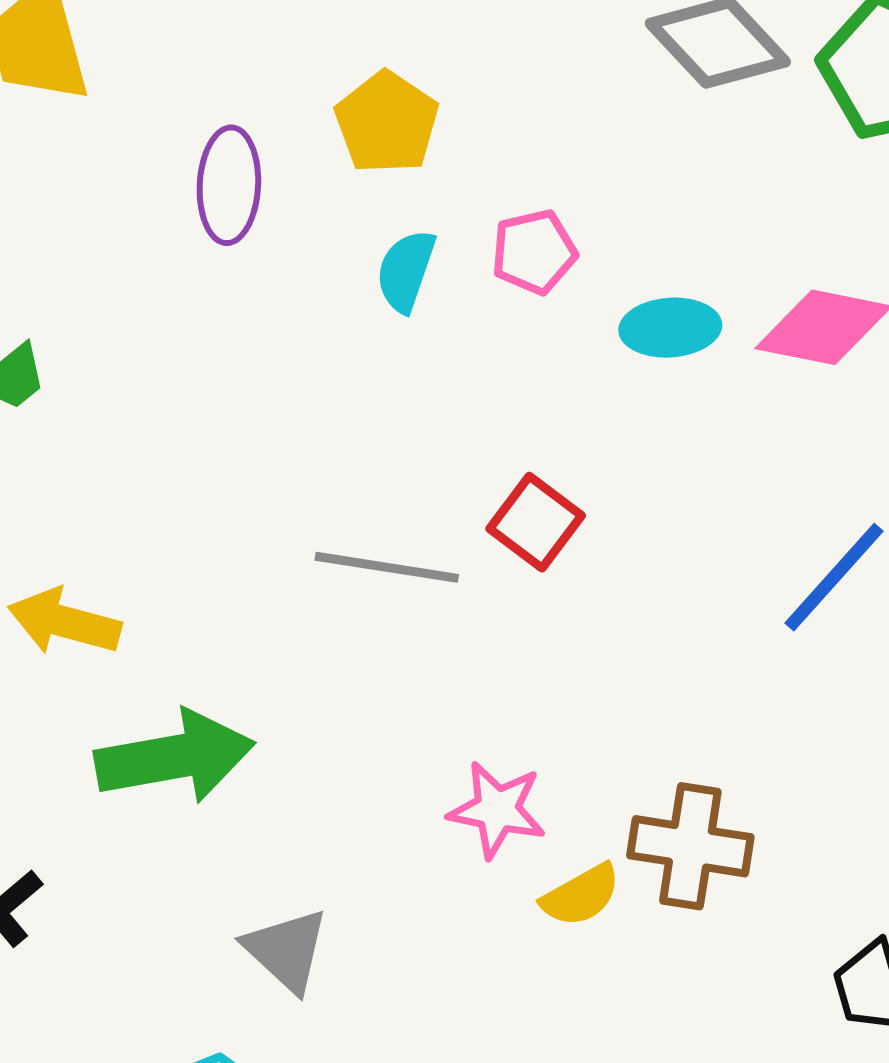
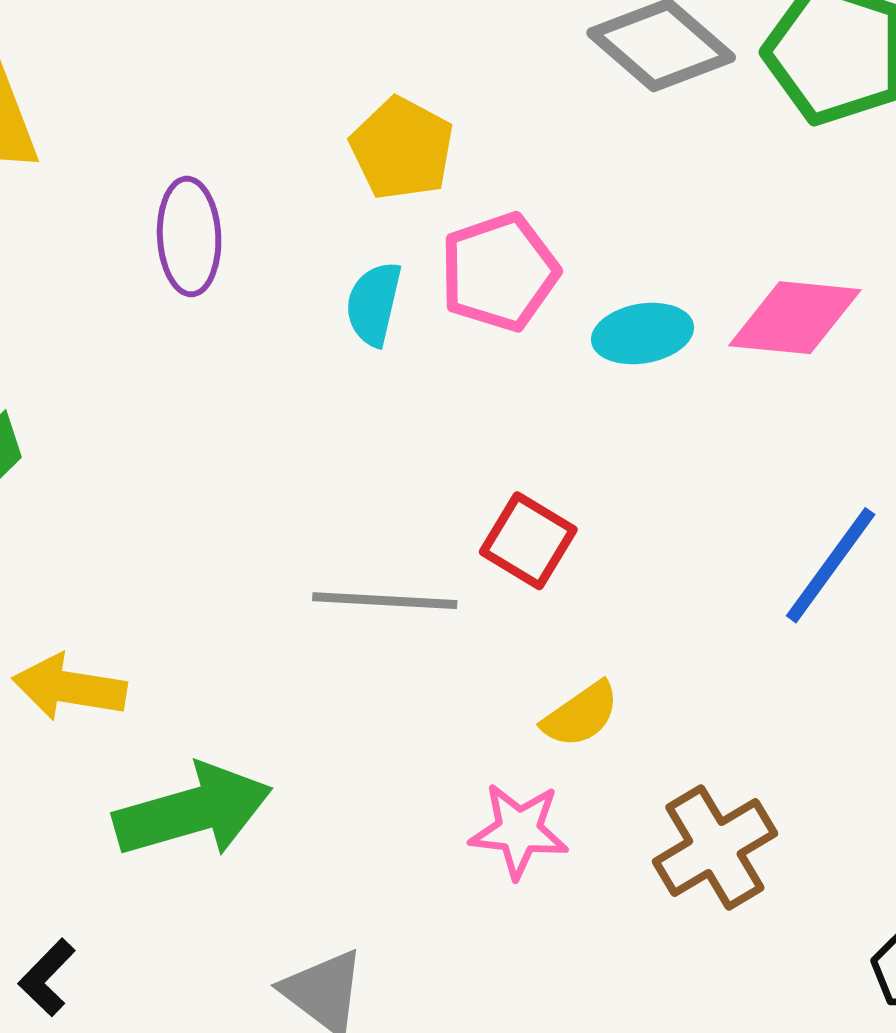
yellow pentagon: (387, 123) -> (402, 148), moved
pink pentagon: (534, 252) -> (499, 272), size x1.4
brown cross: (690, 846) -> (715, 848), turned -34
yellow semicircle: (581, 895) -> (581, 715), moved

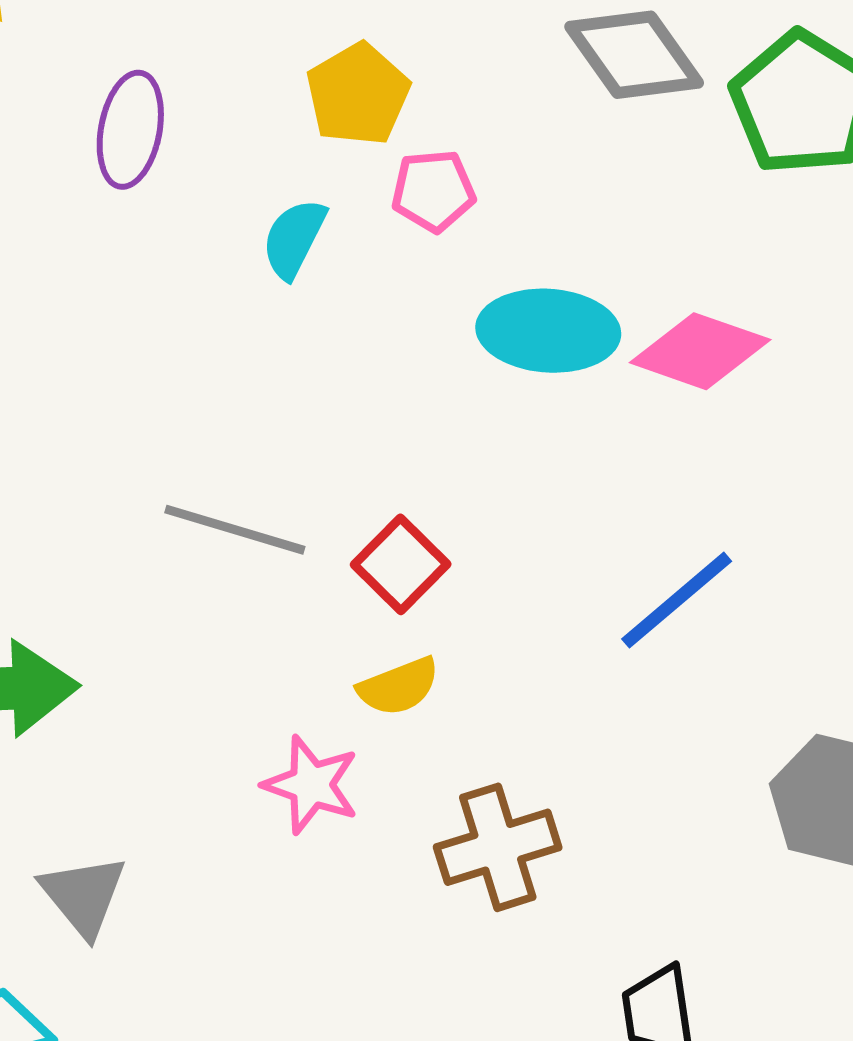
pink pentagon: (499, 272) -> (433, 191), moved, size x0.7
cyan ellipse: (643, 334) -> (548, 331), size x1.4
red square: (528, 541) -> (401, 564), moved

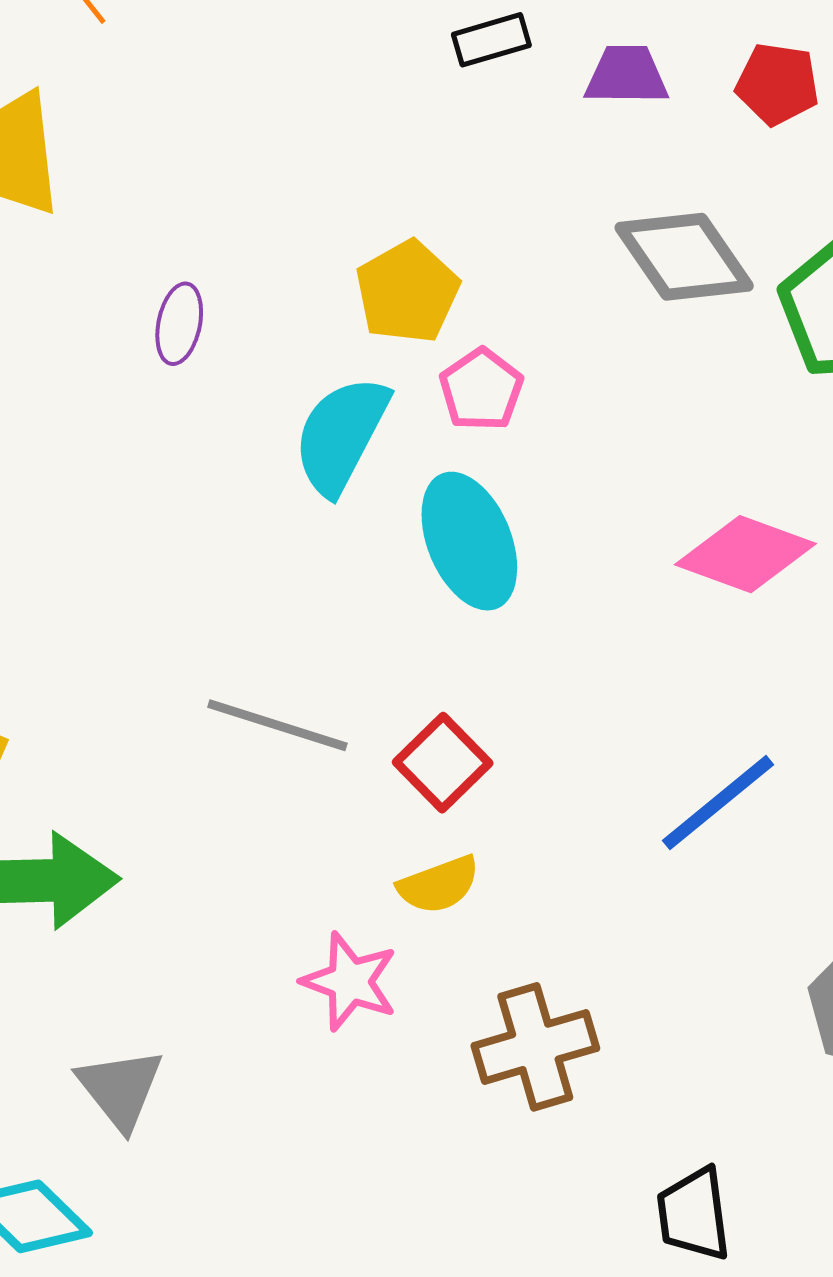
purple ellipse: (130, 130) -> (179, 324), size x0.7
pink pentagon: (433, 191) -> (481, 390), turned -30
cyan semicircle: (294, 239) -> (341, 435), size x1.5
cyan ellipse: (548, 331) -> (469, 541), moved, turned 63

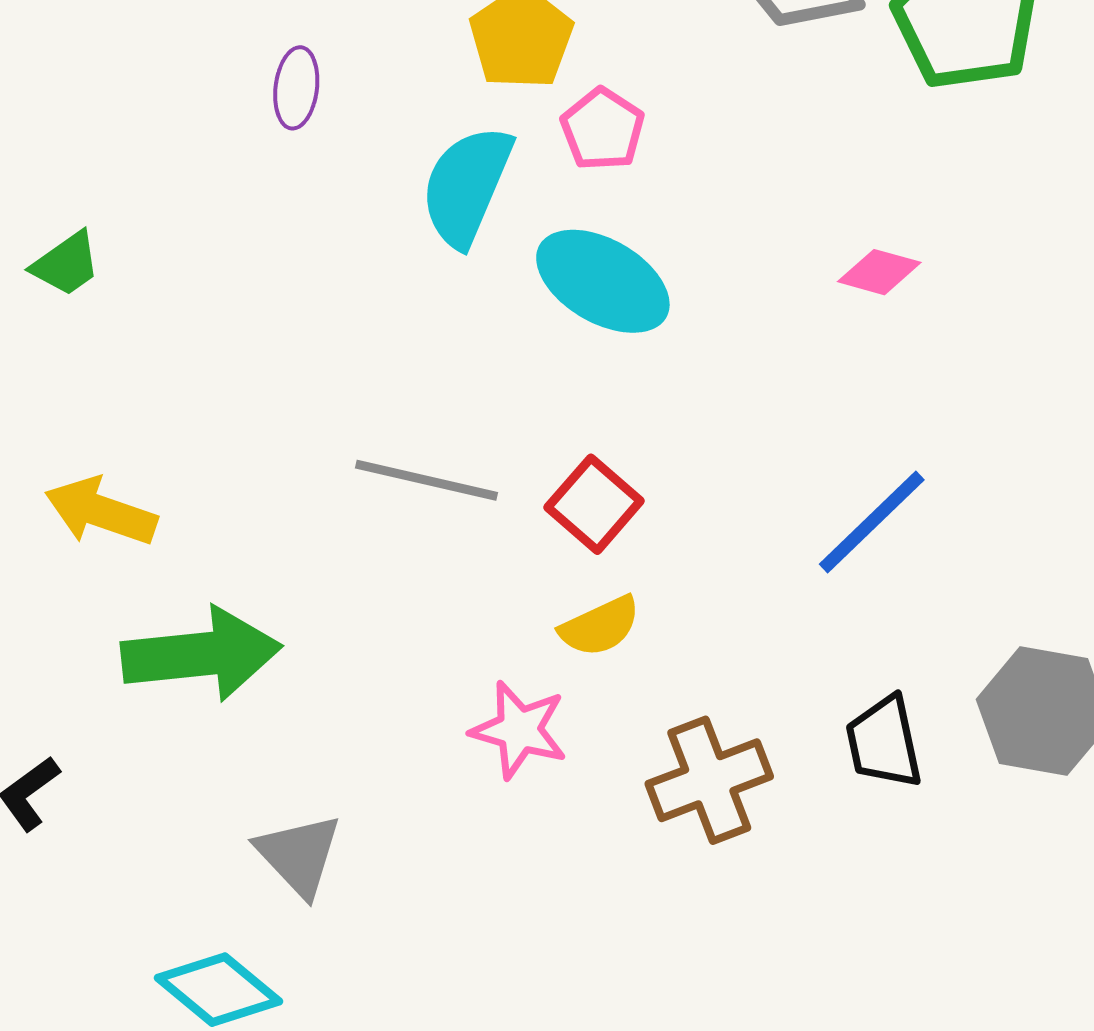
cyan ellipse: (469, 541) -> (603, 281), turned -33
pink diamond: (745, 554) -> (879, 272), size x0.6
black trapezoid: (694, 1214) -> (884, 742), moved

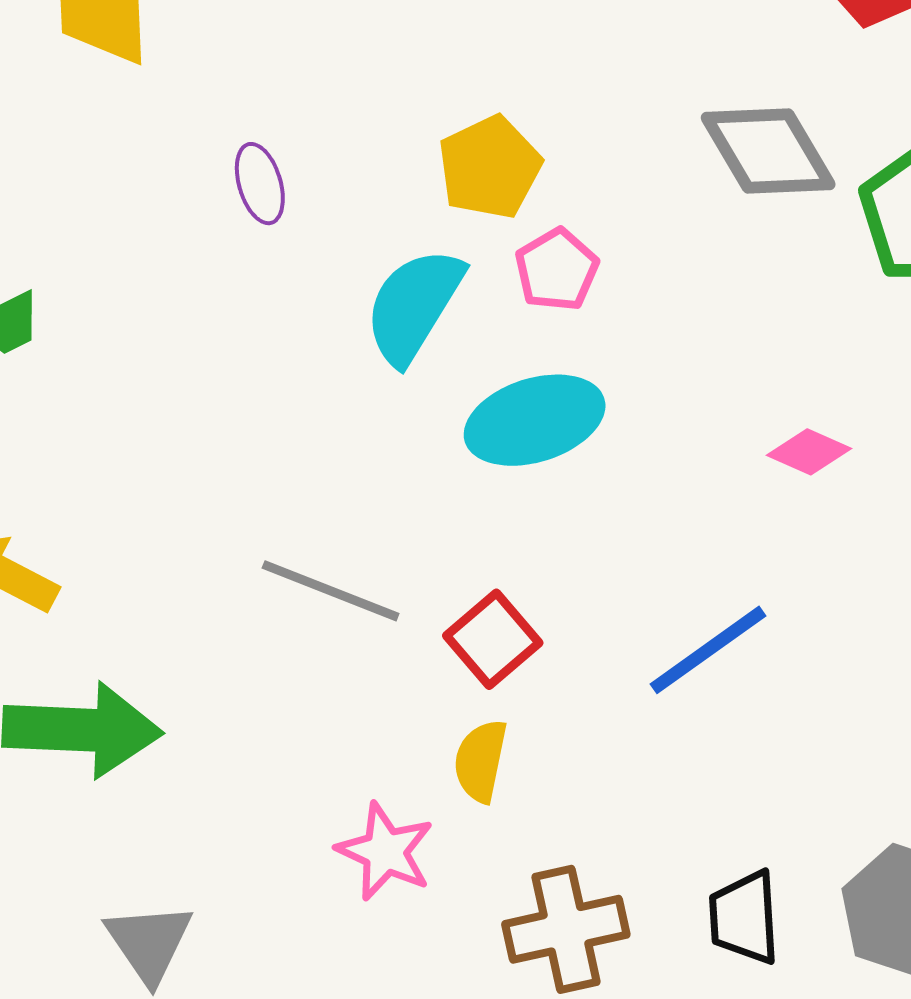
purple ellipse: (296, 88) -> (260, 184), turned -32
cyan ellipse: (603, 281) -> (535, 420), turned -56
blue line: (872, 522) -> (708, 650), moved
yellow semicircle: (600, 626) -> (481, 761), turned 118

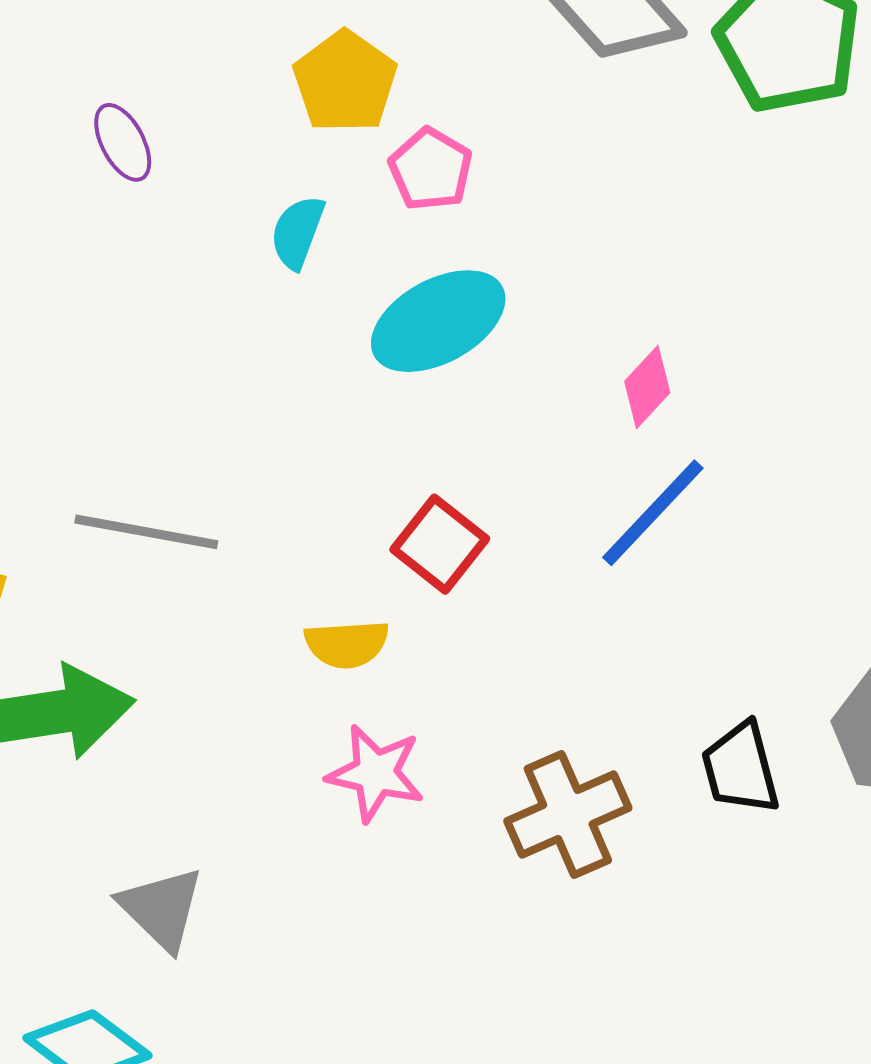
cyan semicircle: (414, 306) -> (297, 232), size x0.6
pink diamond: (809, 452) -> (647, 387), moved, turned -60
gray line: (331, 591) -> (146, 532), moved
yellow semicircle: (481, 761) -> (347, 644), moved, turned -94

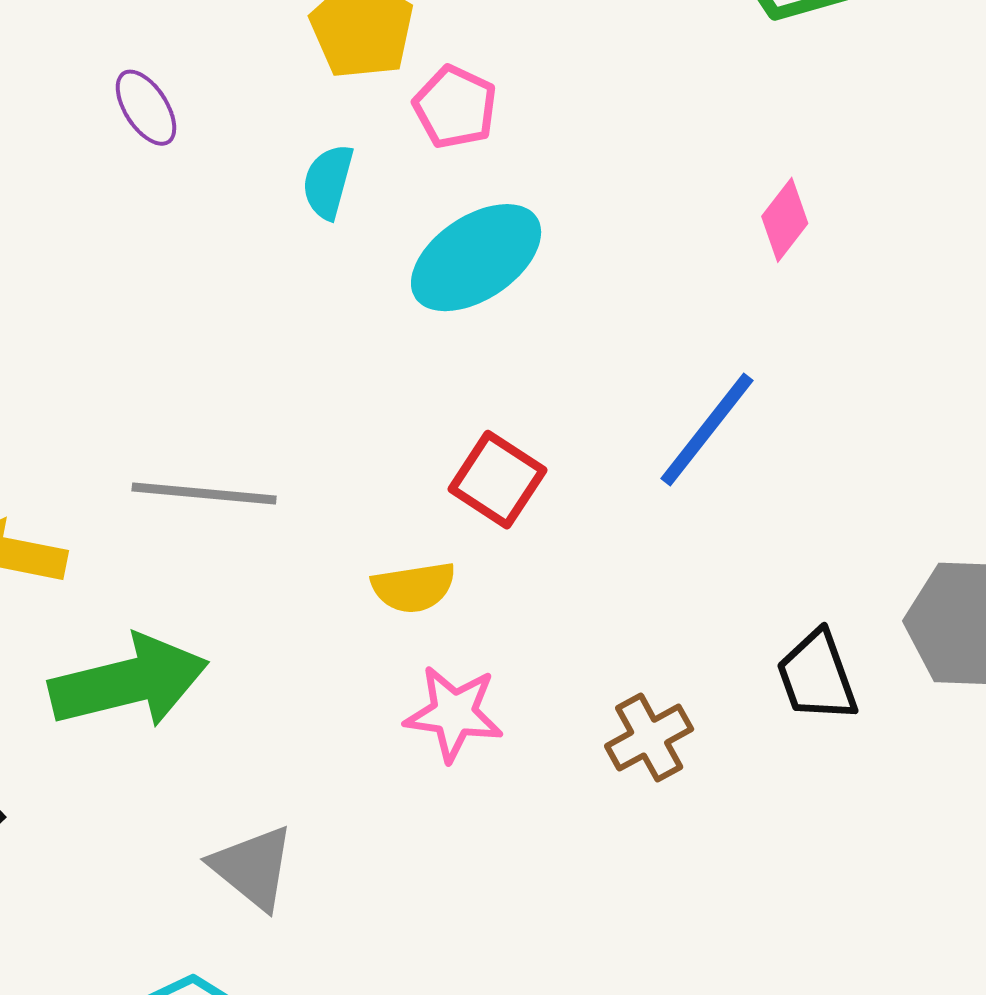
pink diamond: (647, 387) -> (785, 220), moved
brown cross: (568, 814) -> (649, 738), size x0.7

